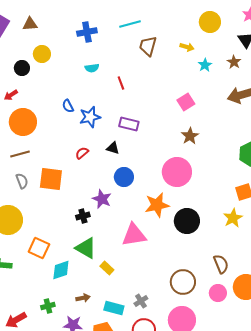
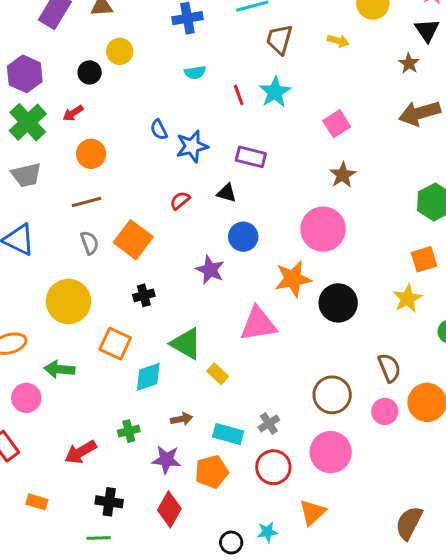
cyan star: (205, 65) -> (275, 92), moved, size x1.5
orange circle: (23, 122) -> (91, 154), size x0.7
orange square: (51, 179) -> (133, 240), turned 30
black cross: (83, 216) -> (144, 295), moved

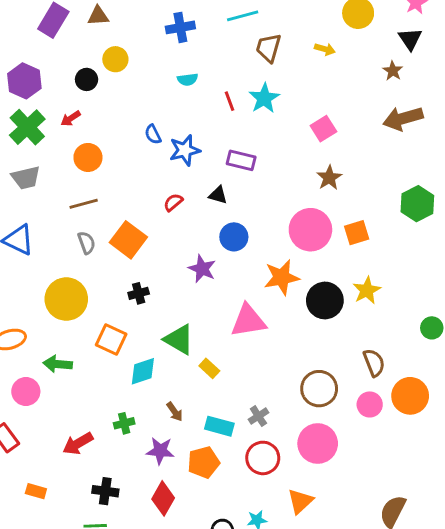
orange square: (424, 259) -> (357, 233), moved
yellow star: (407, 298) -> (367, 290), moved
brown arrow: (181, 419) -> (175, 412), turned 66

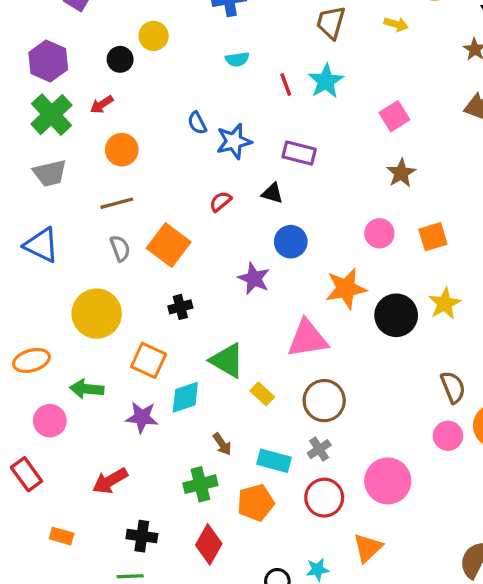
pink circle: (310, 230) -> (379, 233), size x0.6
brown circle: (319, 389) -> (324, 401), moved
green cross: (124, 423) -> (200, 484), moved, size x1.4
purple star: (160, 451) -> (142, 417), moved

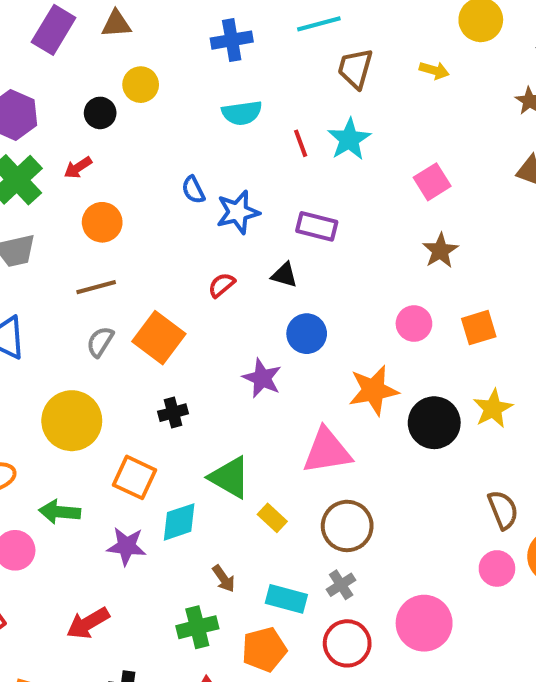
cyan semicircle: (237, 59) -> (242, 113), size x1.4
gray semicircle: (120, 248) -> (100, 342), turned -128

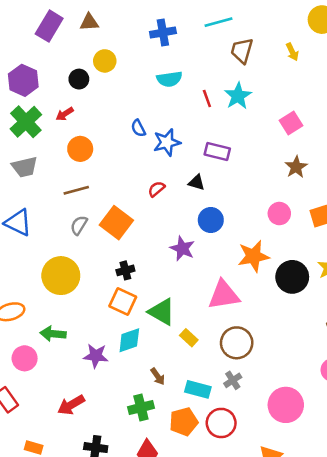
yellow arrow: (434, 70) -> (292, 52), turned 48
orange square: (135, 477) -> (123, 301), moved
red circle: (347, 643) -> (221, 423), moved

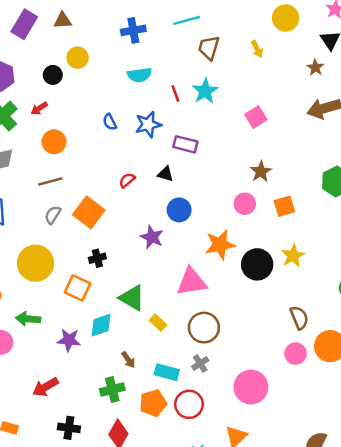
blue star: (167, 142) -> (148, 124), moved
brown star: (296, 167) -> (261, 172), moved
orange square: (123, 301) -> (78, 288), moved

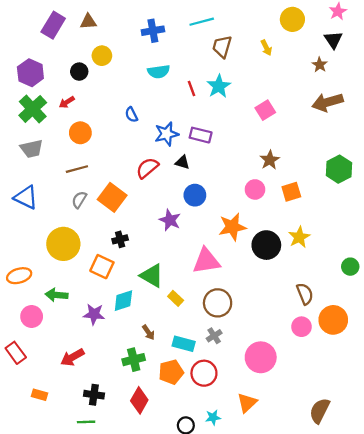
blue star: (148, 124) -> (167, 134), moved
red semicircle: (127, 180) -> (147, 168), size x1.5

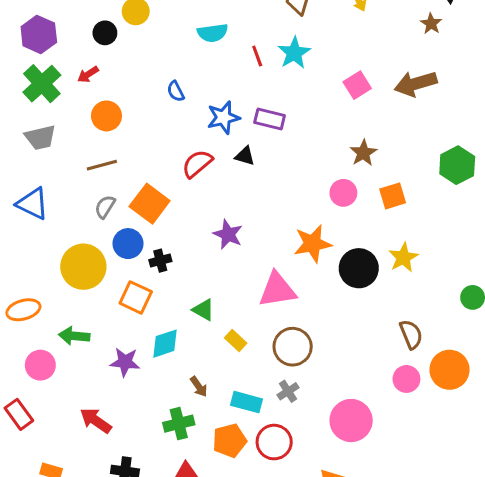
brown arrow: (328, 102) -> (416, 84), moved
blue circle: (195, 195) -> (128, 244), moved
green triangle: (152, 276) -> (203, 310), size x0.7
red arrow: (72, 357) -> (96, 421), turned 65

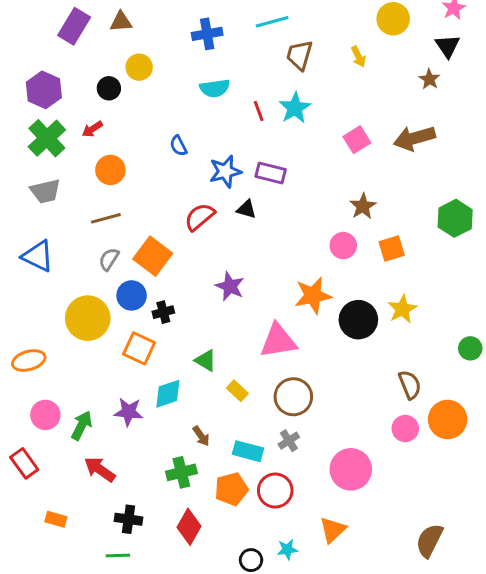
green arrow: (74, 336) -> (82, 425), moved, turned 112

